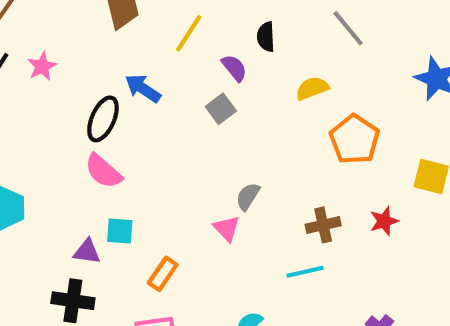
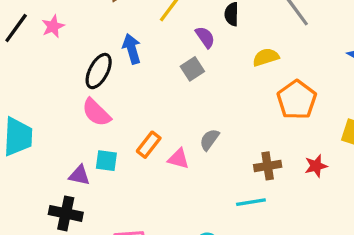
blue arrow: (143, 88) -> (132, 49), turned 36
pink triangle: (227, 228) -> (178, 159), moved, turned -35
orange rectangle: (163, 274) -> (149, 145), moved

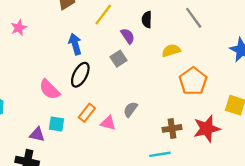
black ellipse: (99, 71) -> (80, 75), moved
red star: (316, 166) -> (207, 129), size x1.6

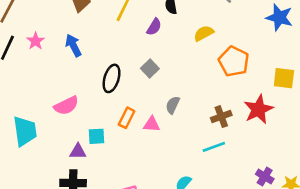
purple semicircle: (128, 36) -> (154, 27), turned 77
blue arrow: (75, 44) -> (73, 45), moved
gray square: (118, 59) -> (150, 69), moved
pink semicircle: (49, 89) -> (66, 106), moved, turned -60

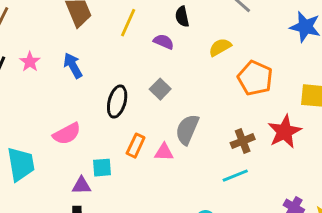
purple semicircle: (154, 27) -> (164, 42), turned -96
gray semicircle: (173, 105) -> (187, 129), size x1.5

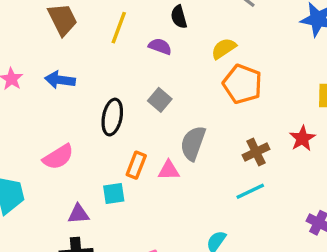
blue arrow: (73, 65) -> (60, 80), turned -50
orange pentagon: (255, 78) -> (242, 84), moved
red star: (285, 132) -> (302, 138), size x0.7
cyan square: (102, 168) -> (114, 194), moved

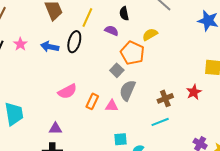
orange pentagon: (242, 84) -> (132, 53), moved
gray square: (160, 100) -> (117, 70), moved
black ellipse: (112, 117) -> (74, 42), moved
pink semicircle: (58, 157) -> (67, 91), moved
cyan square: (114, 194) -> (120, 139), moved

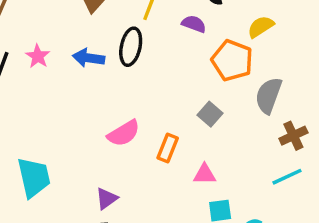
gray square: (117, 70) -> (210, 114), moved
gray semicircle: (127, 90) -> (269, 95), moved
pink triangle: (112, 106) -> (205, 174), moved
purple triangle: (55, 129) -> (107, 199), turned -32

